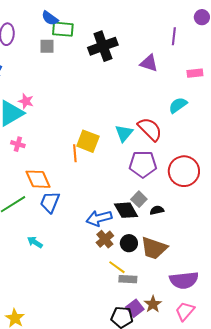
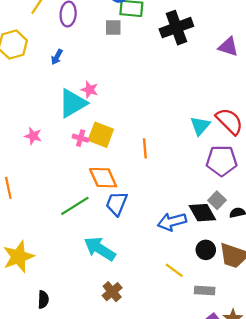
yellow square: (88, 141) -> (101, 135), moved
brown cross: (105, 239) -> (112, 292), moved
cyan arrow: (35, 242) -> (100, 249), size x1.8
yellow line: (117, 267) -> (174, 270), moved

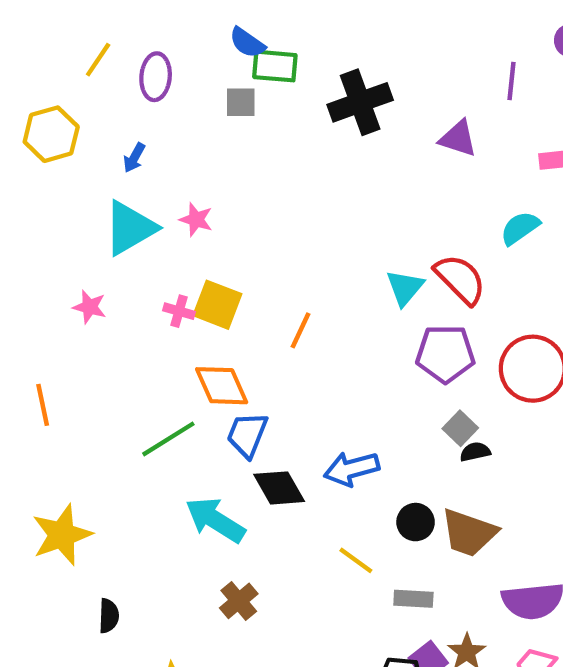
cyan triangle: (73, 103) -> (130, 228), moved
orange line: (145, 148) -> (300, 330), turned 30
gray square: (217, 200) -> (460, 428), moved
black diamond: (202, 213) -> (279, 488), moved

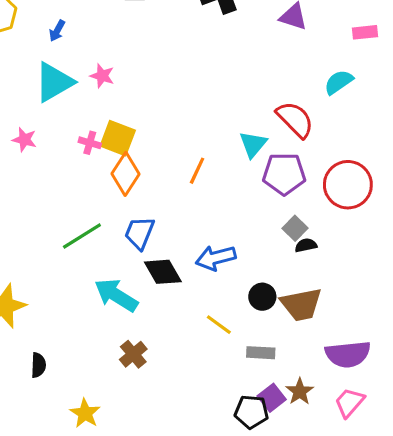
cyan triangle: (405, 288) -> (253, 144), moved
orange line: (300, 330) -> (197, 171), moved
orange diamond: (222, 386) -> (125, 174), moved, turned 57
brown trapezoid: (469, 533) -> (301, 304), turned -30

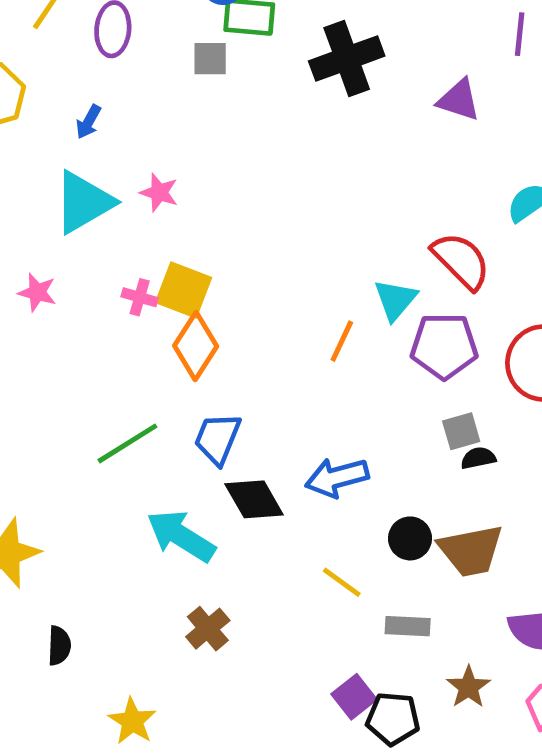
orange line: (197, 171) -> (342, 341), moved
gray square: (295, 228) -> (461, 431), turned 30
purple square: (272, 398) -> (354, 697), moved

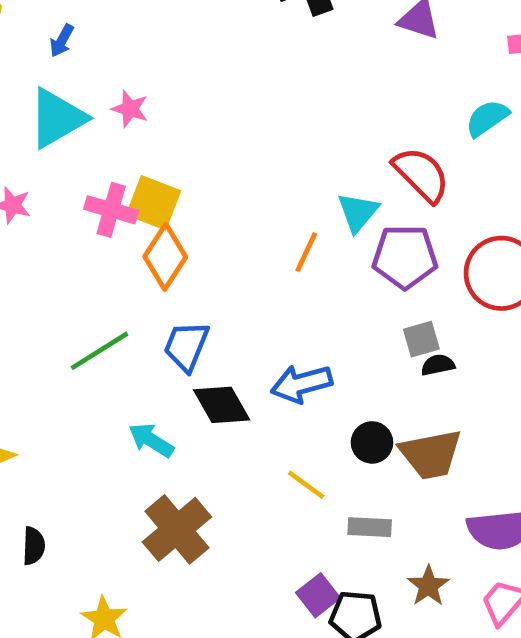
pink cross: (140, 297) -> (111, 210), size x1.5
cyan arrow: (181, 536) -> (151, 440), size x0.7
brown cross: (208, 629) -> (177, 529), size x1.6

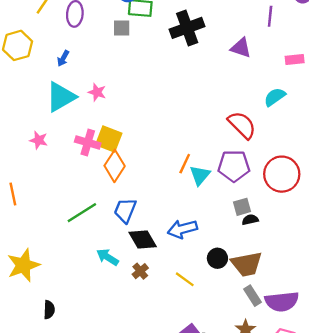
cyan triangle: (358, 212) -> (200, 175), moved
gray rectangle: (370, 527) -> (253, 296), moved, turned 54
brown cross: (177, 529) -> (140, 271), moved, size x0.5

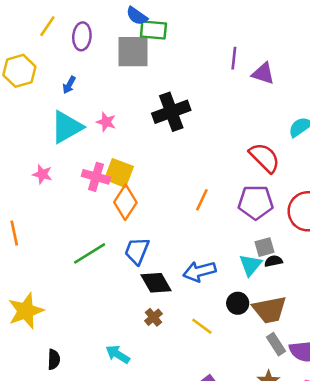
purple line: (270, 16) -> (234, 58), moved
gray square: (122, 28) -> (133, 52), size x1.8
black cross: (187, 28) -> (171, 112), moved
cyan triangle: (200, 175) -> (250, 265), moved
cyan arrow: (108, 257) -> (118, 354), moved

